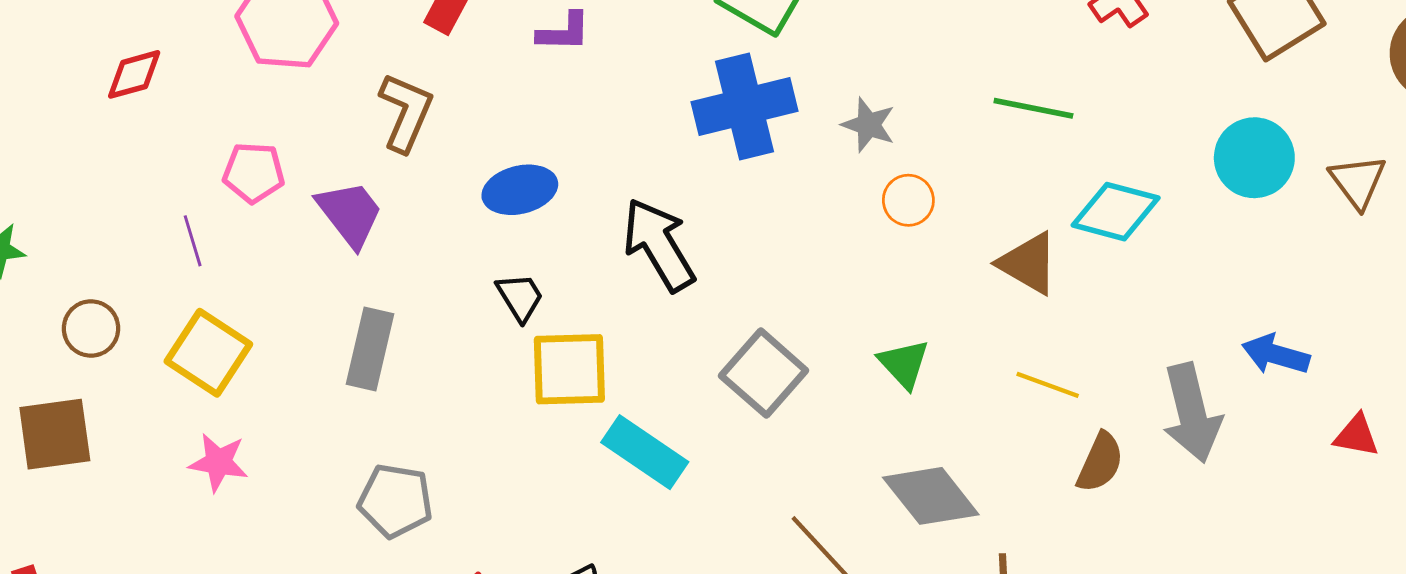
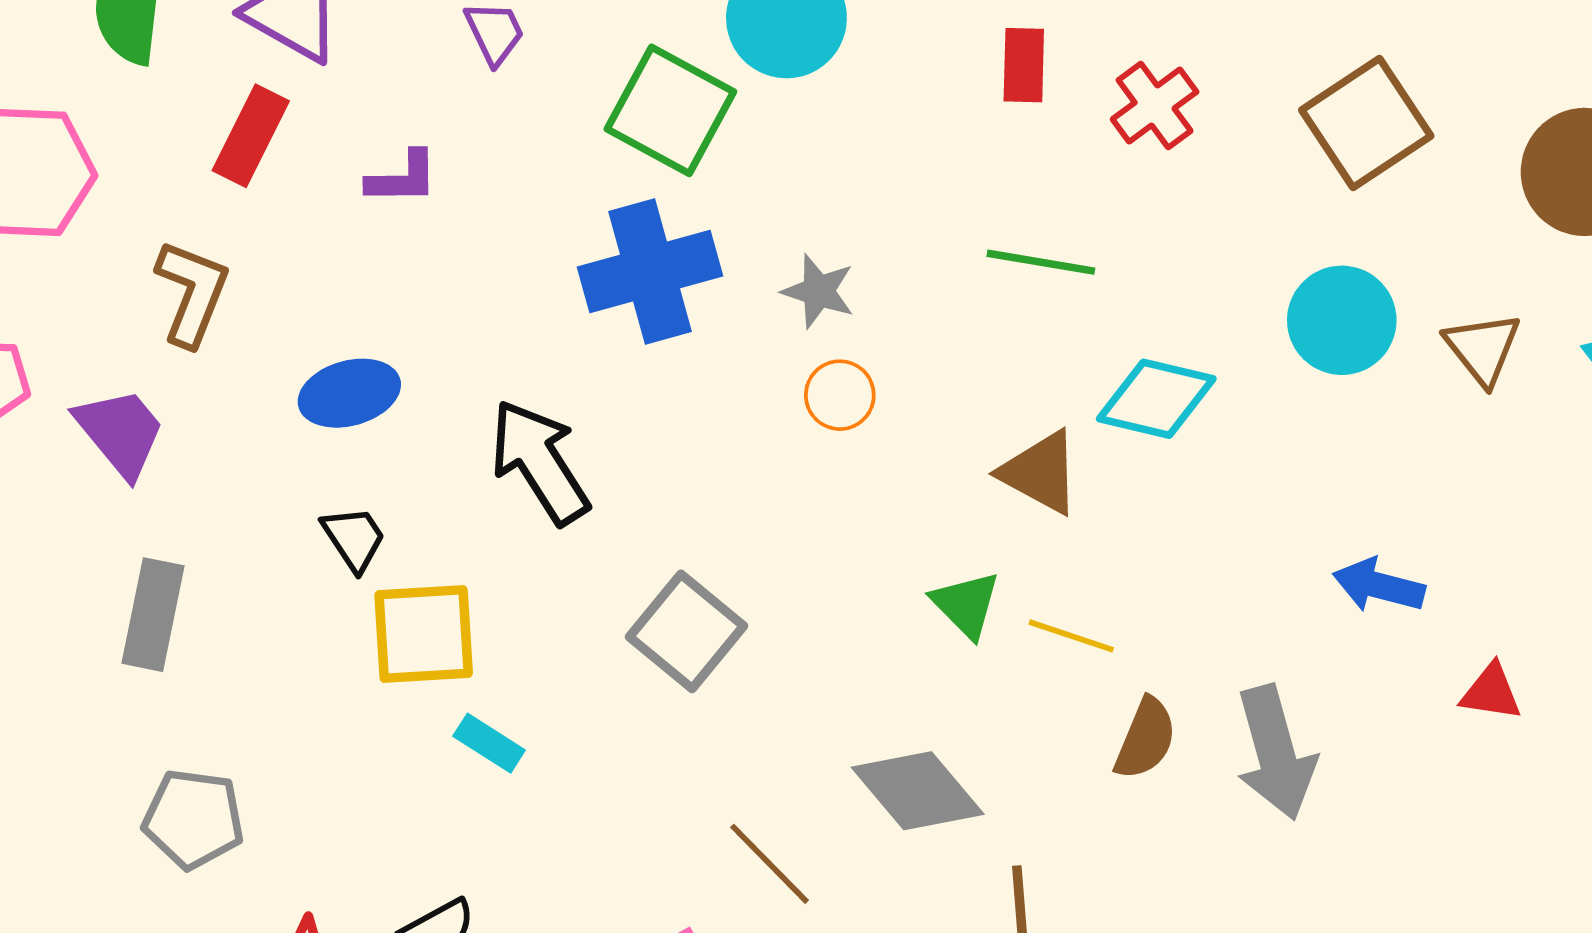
orange circle: (908, 200) -> (840, 395), moved
green triangle: (904, 364) -> (966, 604), moved
gray arrow: (1192, 413) -> (1276, 753), moved
cyan rectangle: (645, 452) -> (489, 743), moved, size x0.6

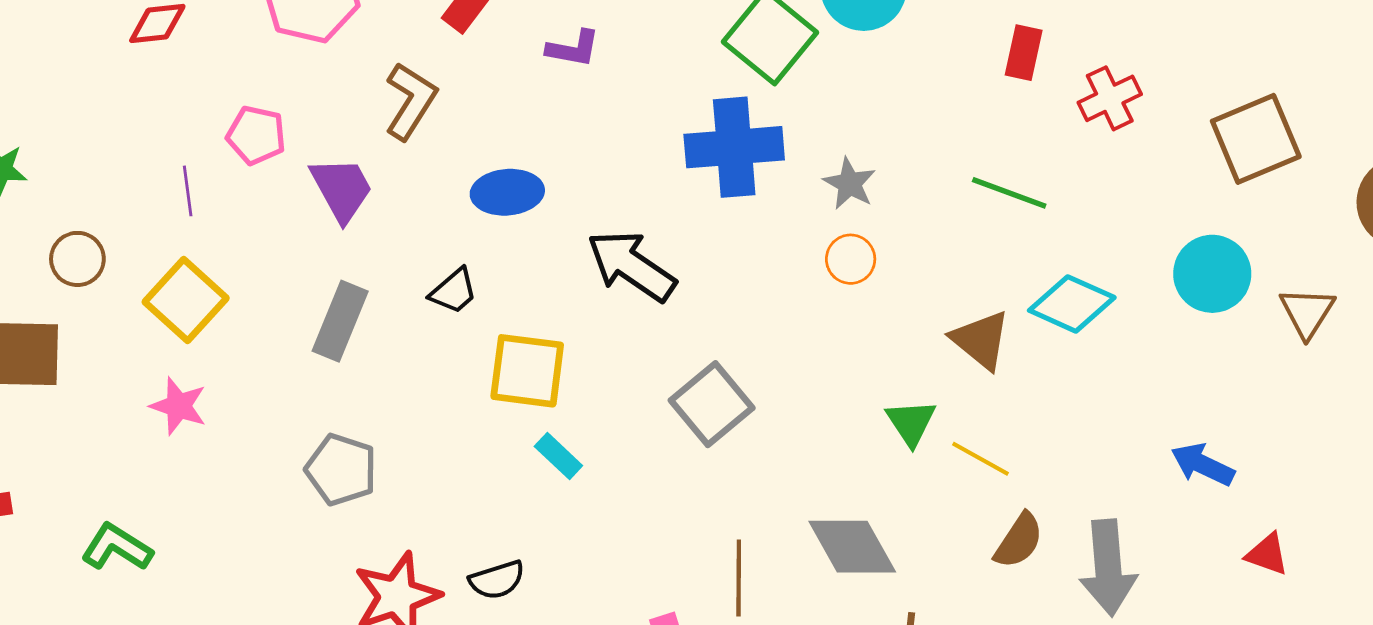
black arrow: (540, 462) -> (631, 266), turned -34
black trapezoid: (354, 538) -> (454, 291), moved, turned 72
brown line: (769, 864) -> (739, 578), turned 34

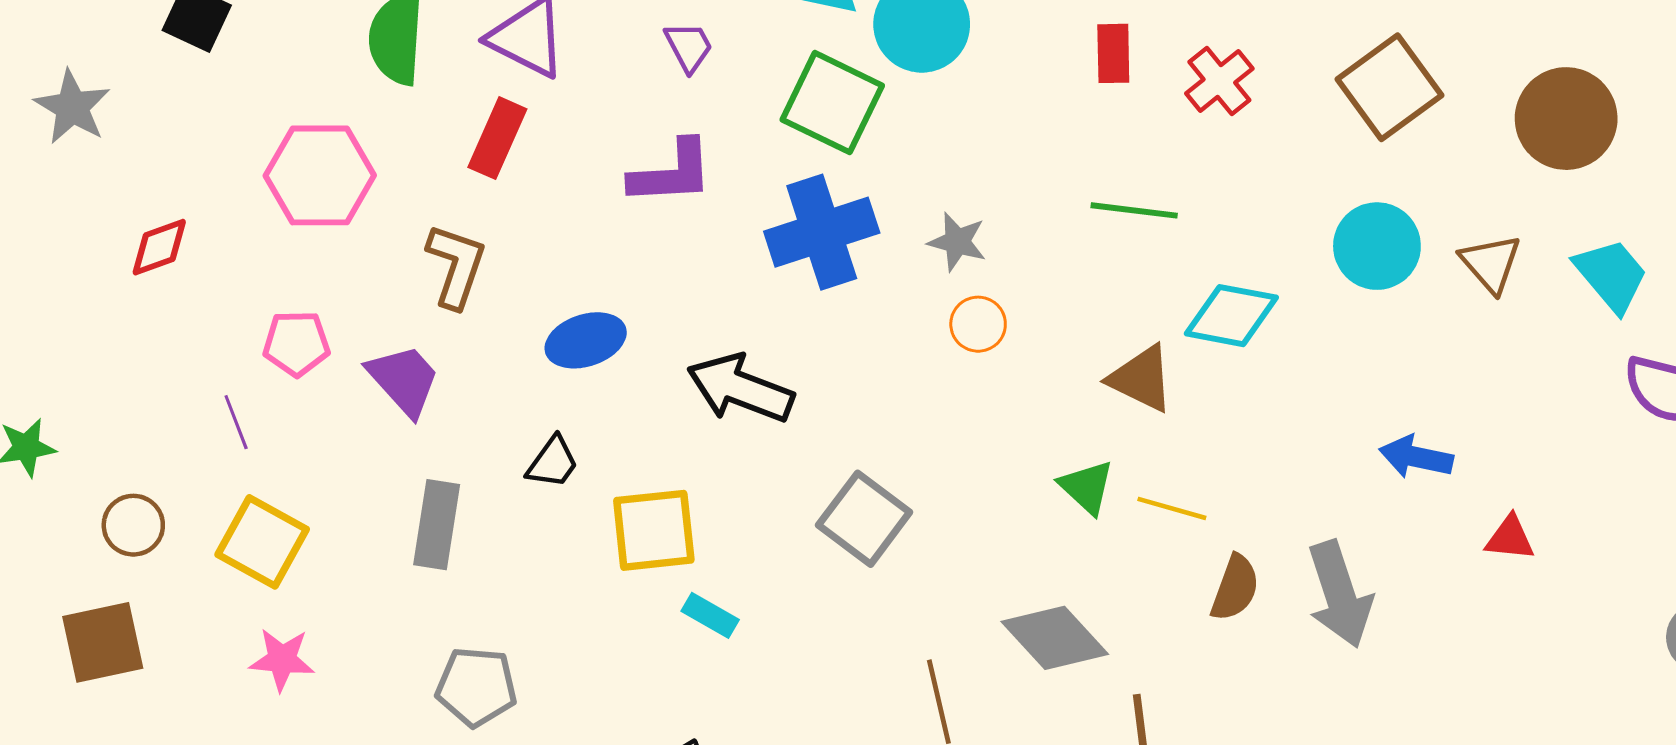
purple L-shape: (573, 49) -> (671, 173), moved, size x1.5

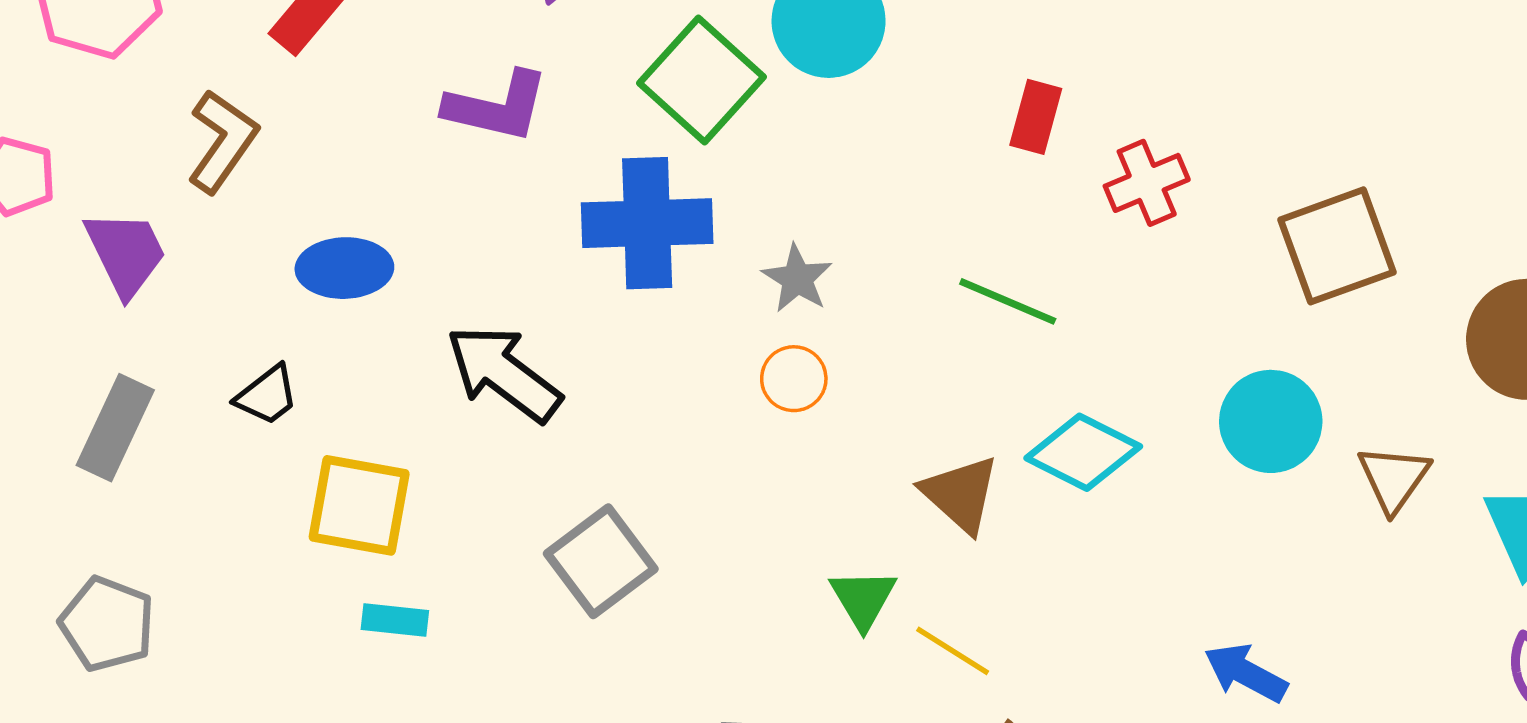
cyan rectangle: (710, 615) -> (395, 620), turned -40

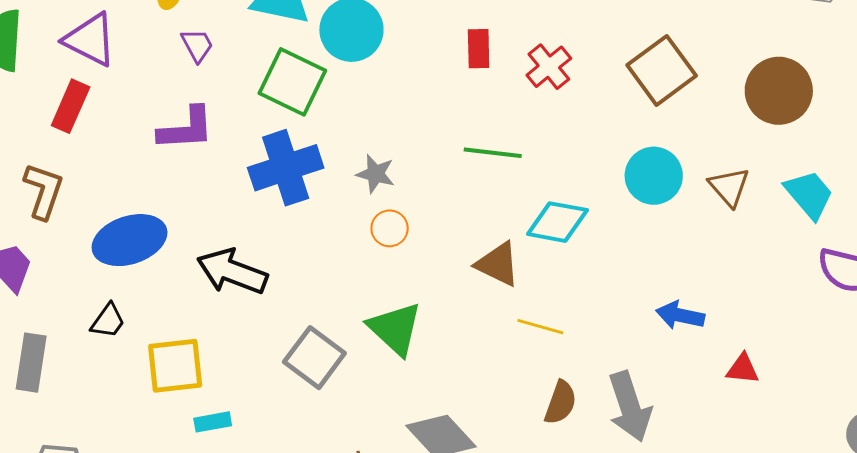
blue ellipse: (344, 268) -> (130, 240), size x1.4
green triangle: (863, 599) -> (395, 329), moved, size x1.5
yellow line: (953, 651) -> (540, 327), moved

